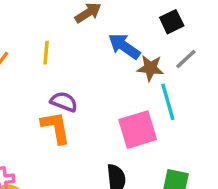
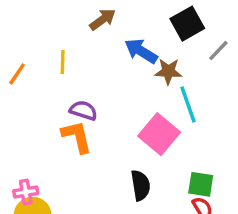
black square: (172, 22) -> (187, 24), size x1.4
gray line: (186, 59) -> (218, 51), moved
pink square: (138, 130) -> (159, 134), turned -30

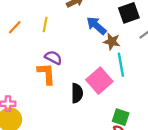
black semicircle: (141, 185) -> (77, 93), moved

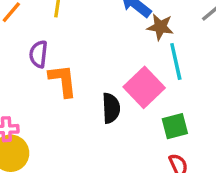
purple semicircle: (53, 58) -> (38, 54), moved, turned -108
green square: (121, 117) -> (175, 126), moved, turned -30

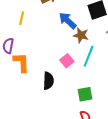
cyan line: (176, 62) -> (89, 56), turned 30
pink square: (144, 87) -> (67, 61), moved, size x0.6

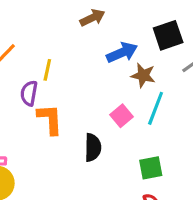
yellow line: (22, 18) -> (47, 70), moved
blue arrow: (68, 21) -> (122, 53), turned 114

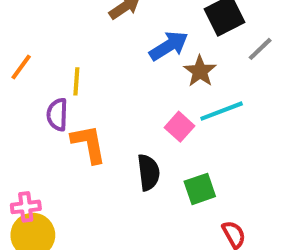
brown star: (143, 75) -> (200, 71), turned 30
cyan line: (156, 108) -> (222, 111), turned 56
green square: (151, 168) -> (200, 189), moved

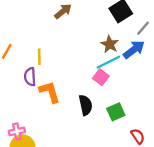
blue arrow: (169, 46) -> (134, 49), moved
cyan line: (222, 111) -> (108, 62), moved

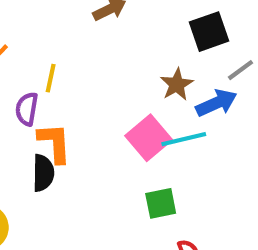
cyan line: (108, 62) -> (184, 139), moved
pink square: (101, 77) -> (149, 138), size x1.5
black semicircle: (85, 105) -> (43, 173), moved

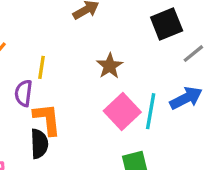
brown star: (177, 84) -> (110, 66), moved
blue arrow: (216, 103) -> (186, 98), moved
cyan line: (184, 139) -> (151, 111), turned -64

